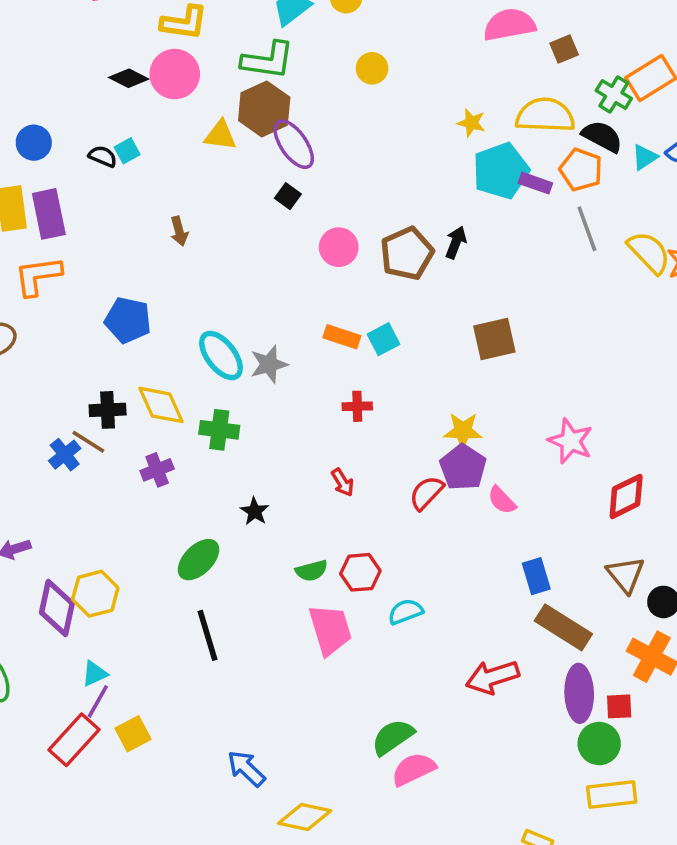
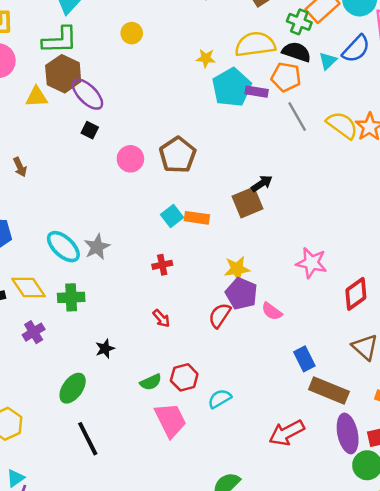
black arrow: (456, 242) -> (262, 183), moved, turned 45
orange rectangle: (342, 337) -> (197, 218), moved
black star: (255, 511) -> (105, 349), turned 30

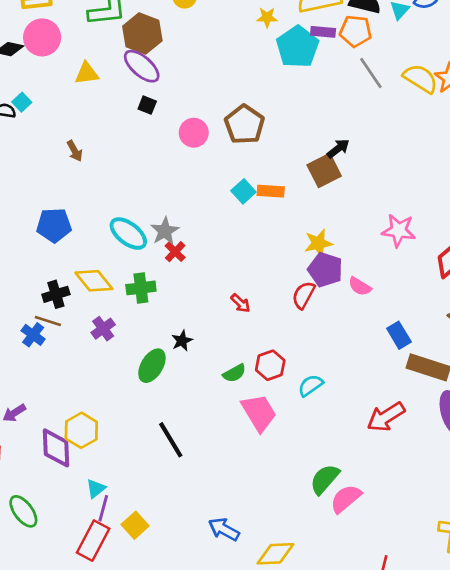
brown hexagon: (63, 74) -> (142, 33), moved
purple rectangle: (257, 92) -> (323, 32), moved
red cross: (162, 265) -> (175, 252), moved, turned -30
green ellipse: (73, 388) -> (152, 366), moved

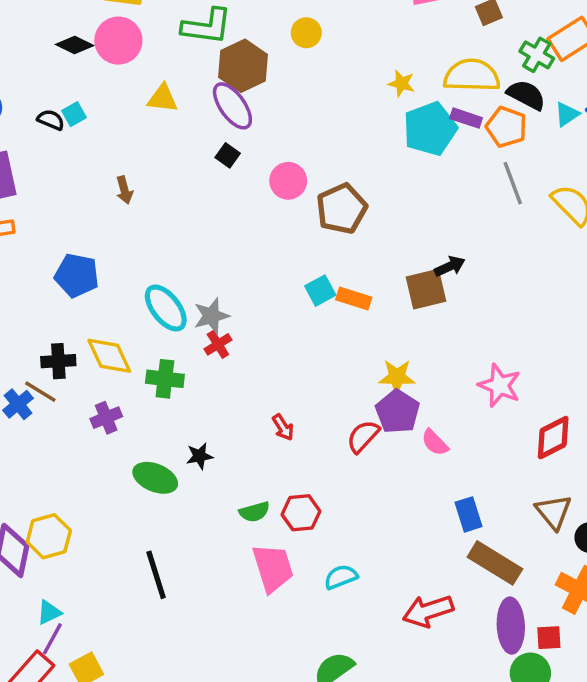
pink circle: (194, 133) -> (288, 181), moved
green ellipse: (152, 366) -> (155, 478), turned 68
cyan semicircle: (310, 385) -> (341, 577), moved

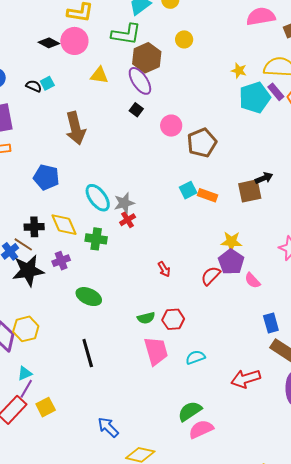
purple rectangle: (466, 118) -> (276, 92), turned 30
brown arrow: (124, 190) -> (76, 128), size x2.0
black star: (200, 456) -> (28, 271), moved, size x2.0

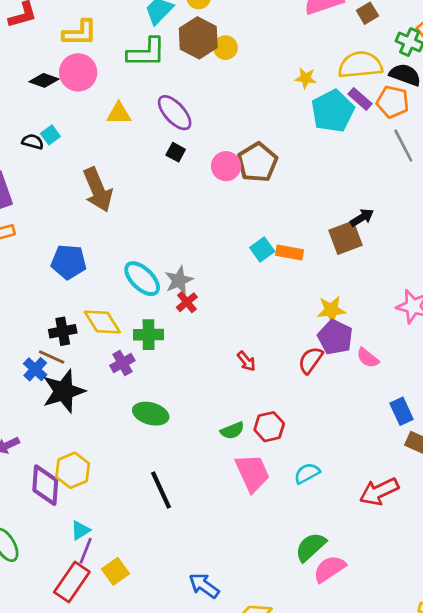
brown hexagon: (147, 58) -> (198, 38), moved
brown pentagon: (202, 143) -> (257, 162), moved
purple cross: (61, 261) -> (122, 363), moved

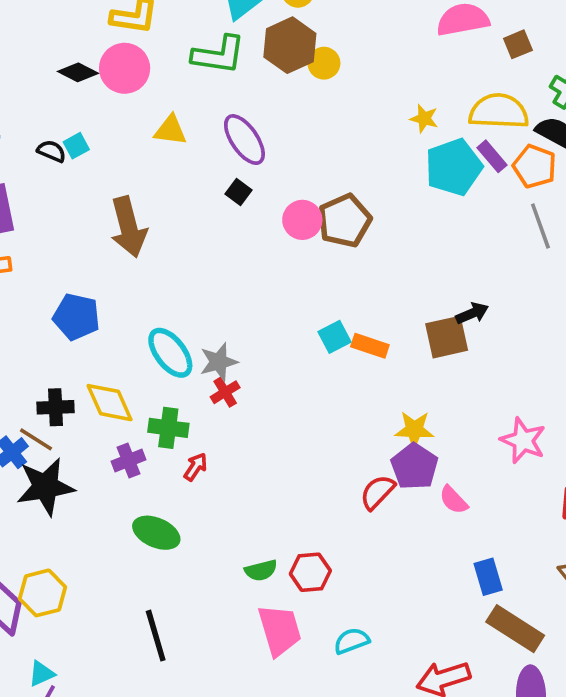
red arrow: (246, 361) -> (196, 467), moved, turned -115

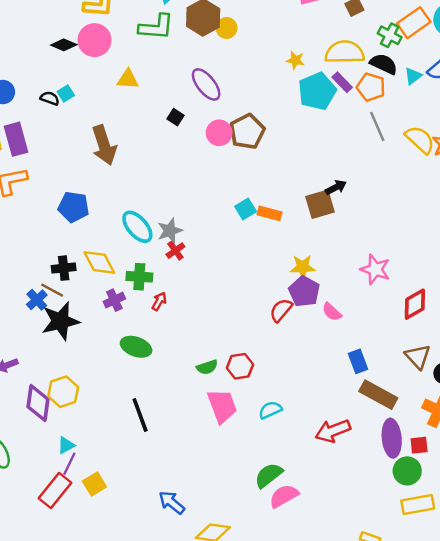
purple ellipse: (244, 140) -> (206, 84), moved

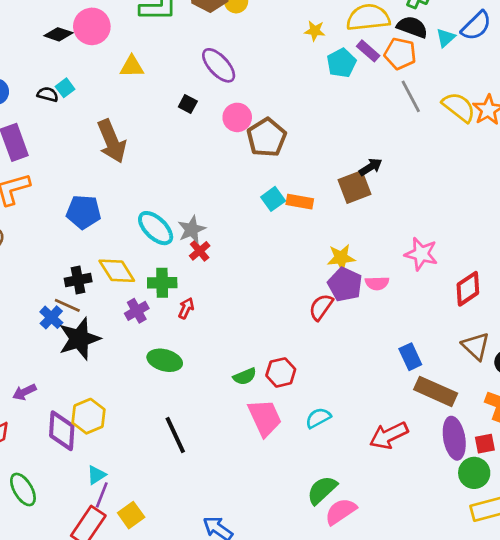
cyan pentagon: (317, 91) -> (341, 63), size x0.7
brown pentagon: (247, 132) -> (267, 137), moved
pink semicircle: (332, 312) -> (377, 283), moved, turned -40

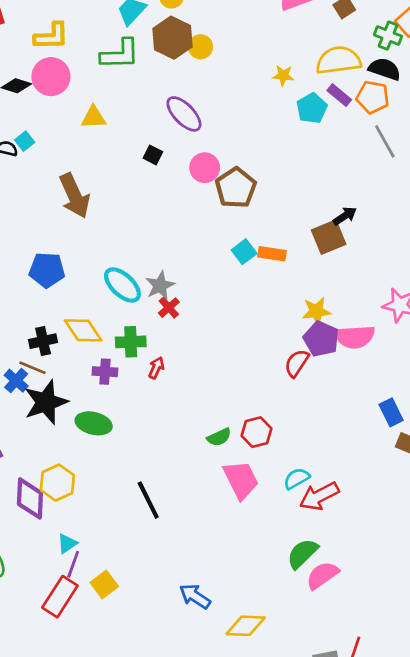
pink semicircle: (377, 283) -> (355, 337), size x1.6
purple cross: (137, 311) -> (105, 372), turned 35
green ellipse: (165, 360) -> (94, 423), moved
red arrow: (389, 435) -> (319, 496), moved

